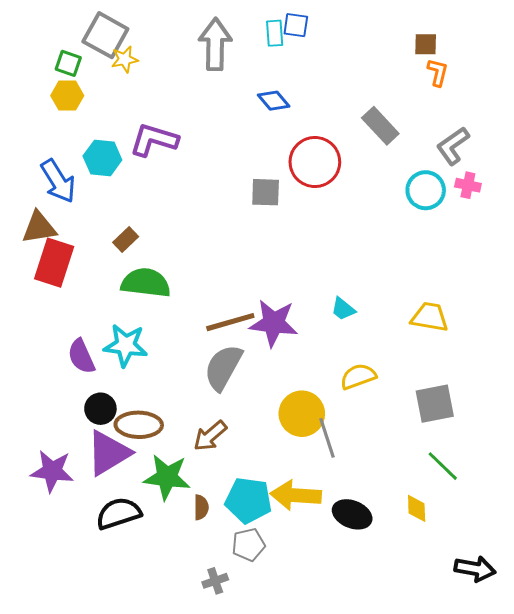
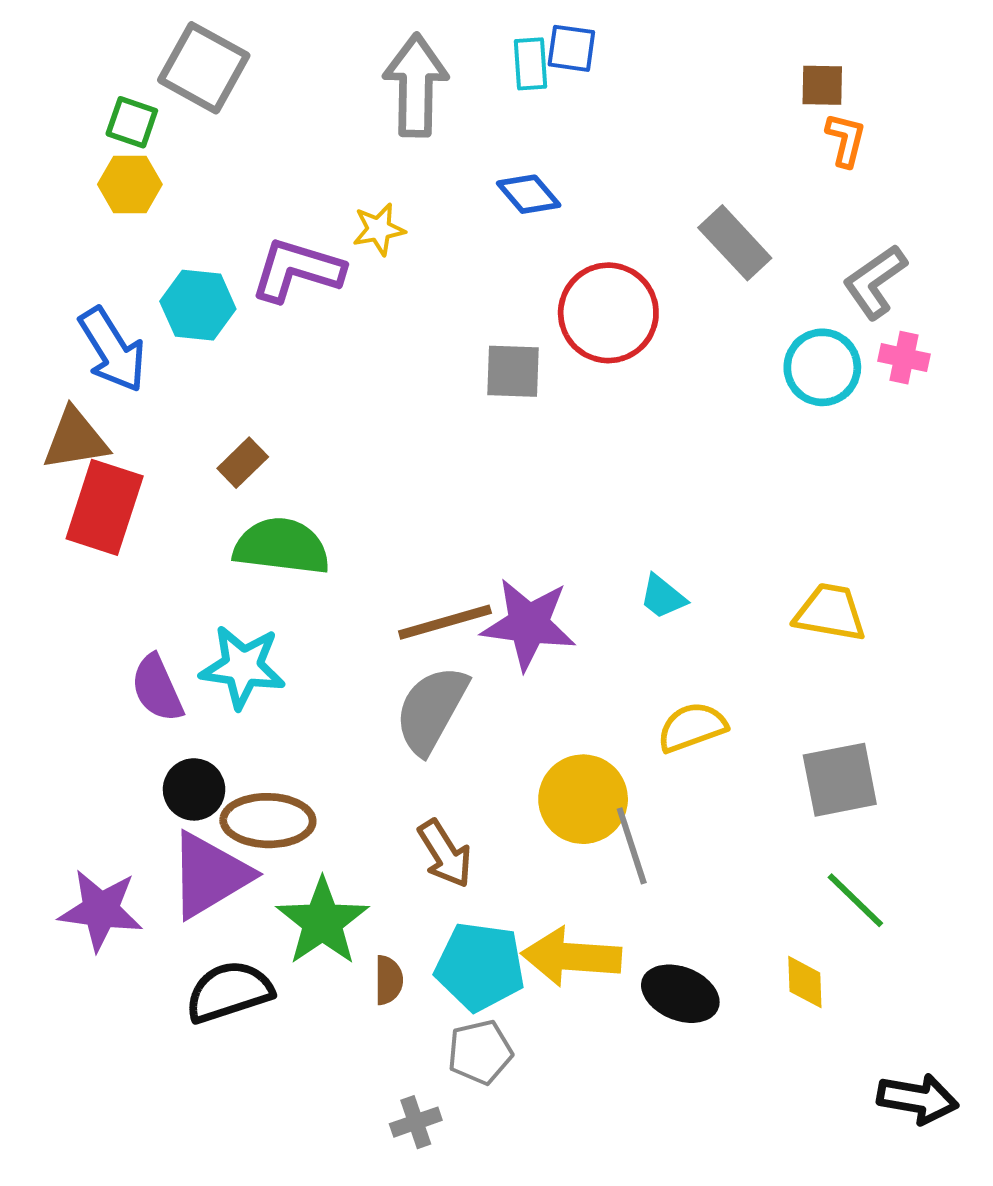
yellow star: (125, 59) -> (379, 229), moved
brown arrow: (210, 436) -> (445, 854), moved, turned -81
green star: (167, 477) -> (322, 922), turned 30

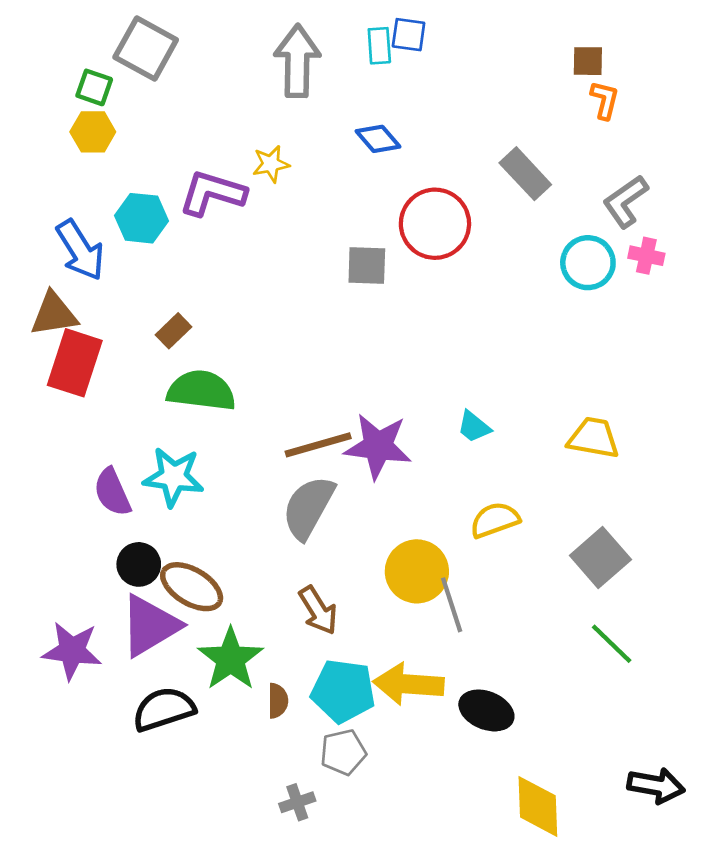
gray square: (840, 780) -> (600, 557), turned -30
brown ellipse: (268, 821) -> (192, 587), turned 30
yellow diamond: (805, 982) -> (538, 806), moved, size x1.6

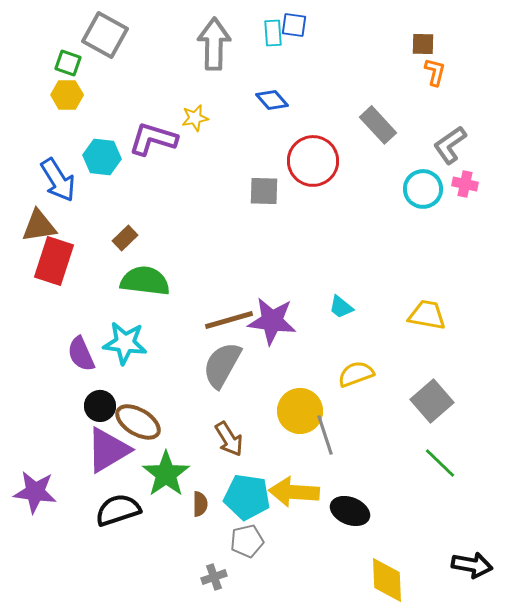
purple star: (72, 651) -> (35, 492), moved

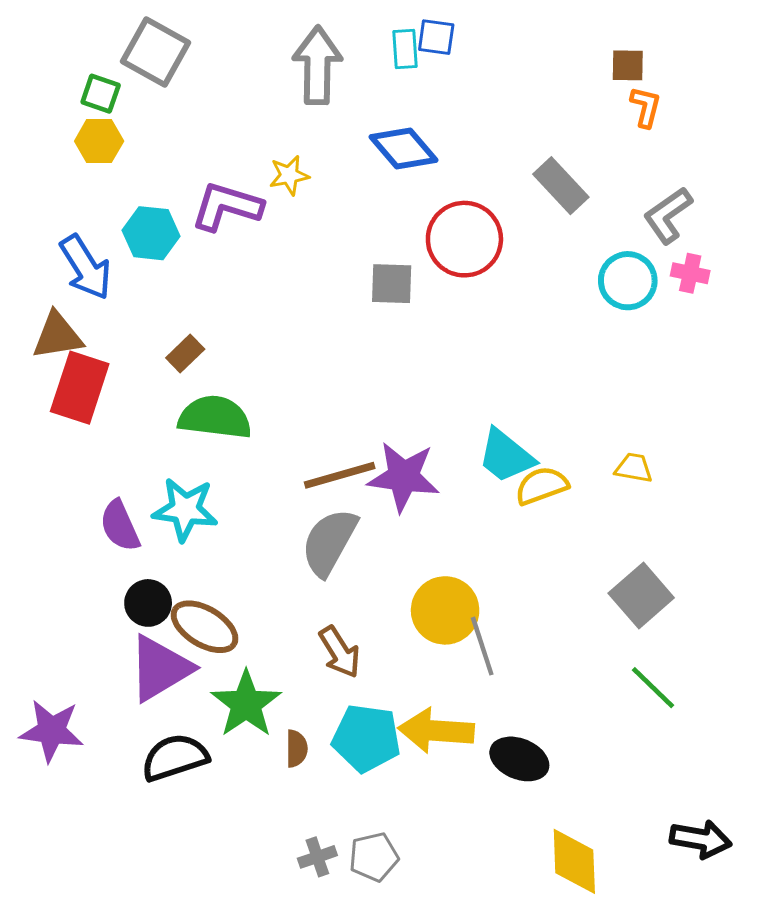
blue diamond: (272, 100) -> (404, 149), size x1.4
cyan trapezoid: (341, 307) -> (506, 456), size x1.6
yellow trapezoid: (427, 315) -> (634, 468), size x0.7
yellow semicircle: (356, 374) -> (542, 486), moved
gray pentagon: (247, 541) -> (374, 857), moved

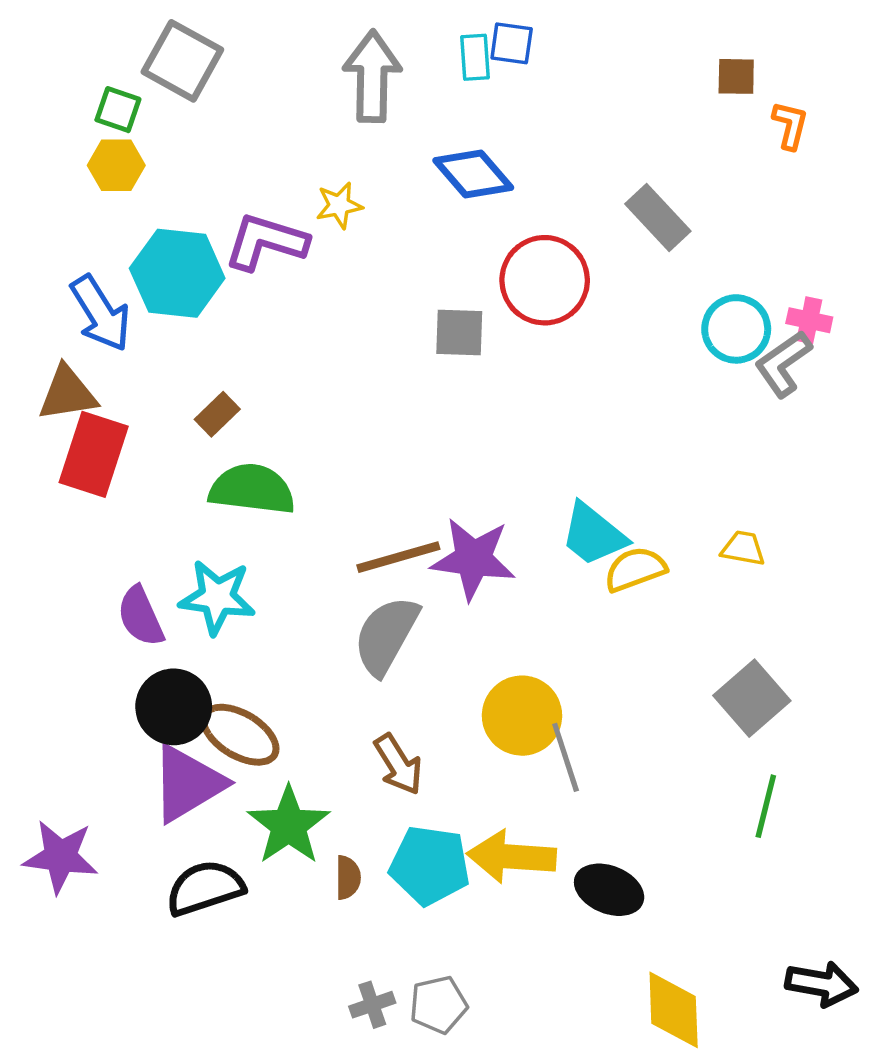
orange L-shape: (646, 107) -> (790, 125), moved
gray L-shape: (668, 215) -> (783, 364), moved
cyan hexagon: (151, 233) -> (177, 273), size x1.4
black circle: (148, 603) -> (174, 707), size x1.4
green line: (653, 688) -> (766, 806), turned 60

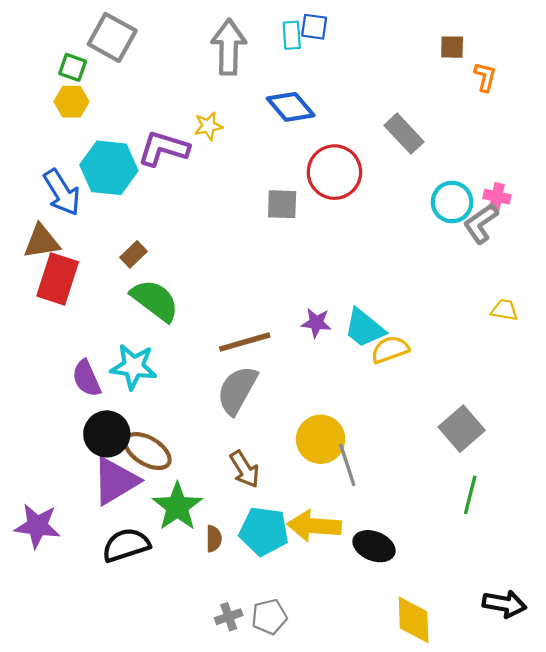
green semicircle: (252, 489) -> (155, 300), turned 30
yellow trapezoid: (743, 548) -> (504, 310), moved
purple star: (473, 559) -> (316, 323), moved, size x0.6

